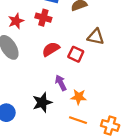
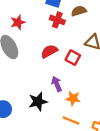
red cross: (43, 18) -> (57, 20), moved

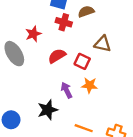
red star: (18, 22) -> (33, 34), moved
orange star: (73, 98) -> (90, 85), moved

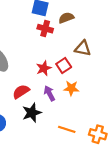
red star: (33, 34) -> (44, 68), moved
red semicircle: (57, 56) -> (21, 92), moved
red square: (82, 61) -> (64, 66), turned 32

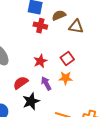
brown triangle: (83, 48) -> (76, 27), moved
red square: (64, 66) -> (67, 58), moved

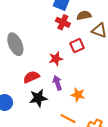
red square: (67, 58) -> (77, 46), moved
orange star: (66, 78) -> (78, 95), moved

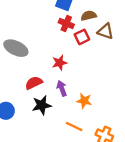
gray ellipse: (15, 44) -> (16, 48), turned -40
red square: (77, 46) -> (82, 37), moved

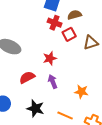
brown triangle: (105, 31) -> (91, 43), moved, turned -35
orange star: (84, 101) -> (81, 92), moved
black star: (42, 105) -> (35, 109), moved, turned 30

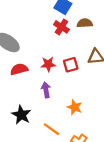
red square: (69, 34) -> (71, 65), moved
red semicircle: (27, 77) -> (19, 69), moved

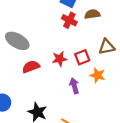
purple arrow: (46, 90) -> (74, 86), moved
orange star: (75, 107) -> (98, 75), moved

